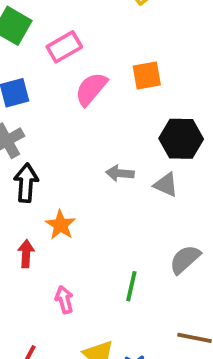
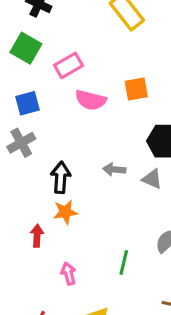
pink semicircle: (91, 89) -> (91, 100), turned -116
black arrow: (26, 183) -> (61, 177), moved
orange star: (60, 225) -> (65, 212), turned 30

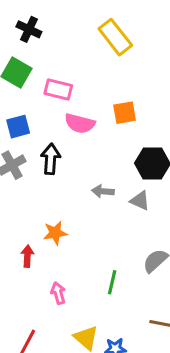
pink rectangle: (69, 65) -> (58, 90), turned 44
black arrow: (61, 177) -> (51, 159), moved

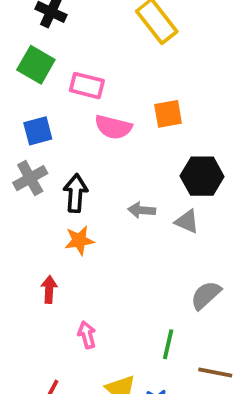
black arrow: (51, 159) -> (76, 193), moved
orange star: (55, 233) -> (79, 240), moved
green line: (112, 282) -> (168, 344), moved

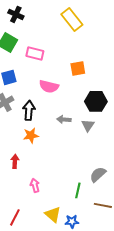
pink semicircle: (113, 127) -> (49, 86), moved
gray triangle: (187, 221) -> (88, 125), turned 40
gray semicircle: (206, 295) -> (98, 174), moved

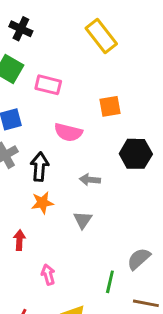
gray triangle: (88, 125) -> (83, 220), moved

